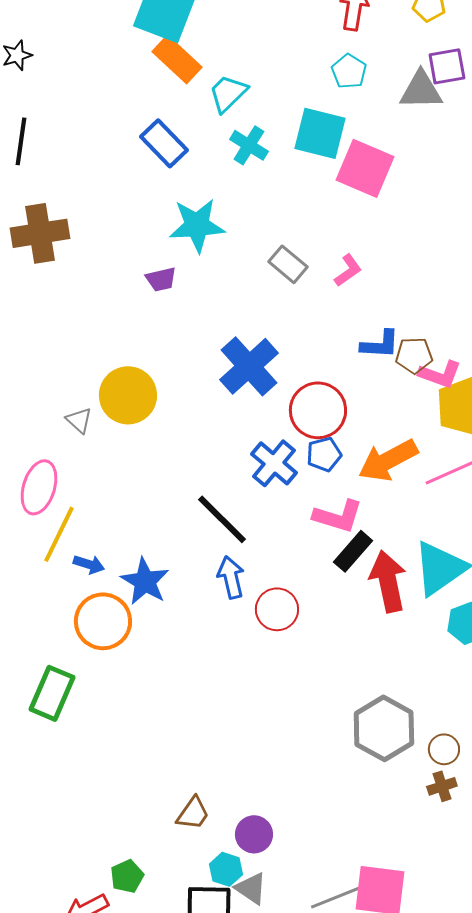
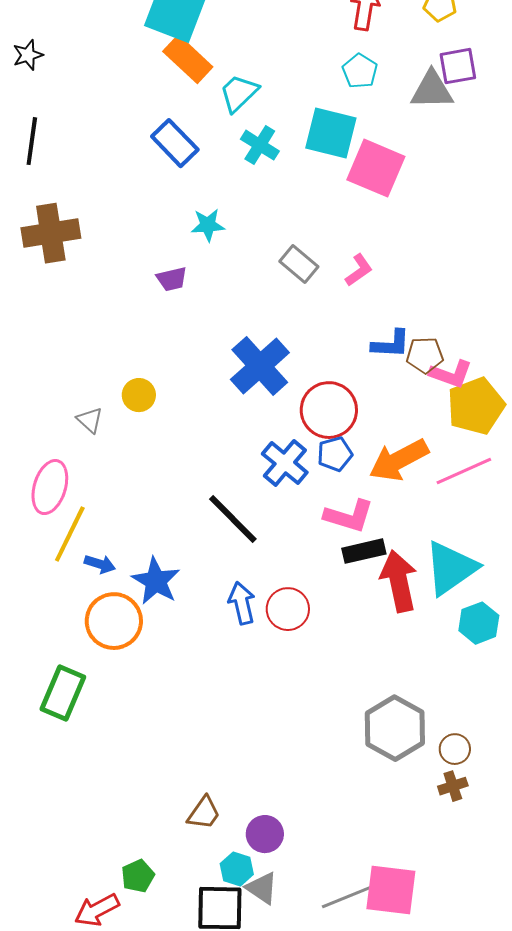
cyan star: (197, 225) -> (208, 225), size x0.6
yellow circle: (128, 395) -> (139, 395), size x0.6
black rectangle: (353, 551) -> (364, 551), turned 36
blue arrow: (231, 577) -> (242, 603), moved

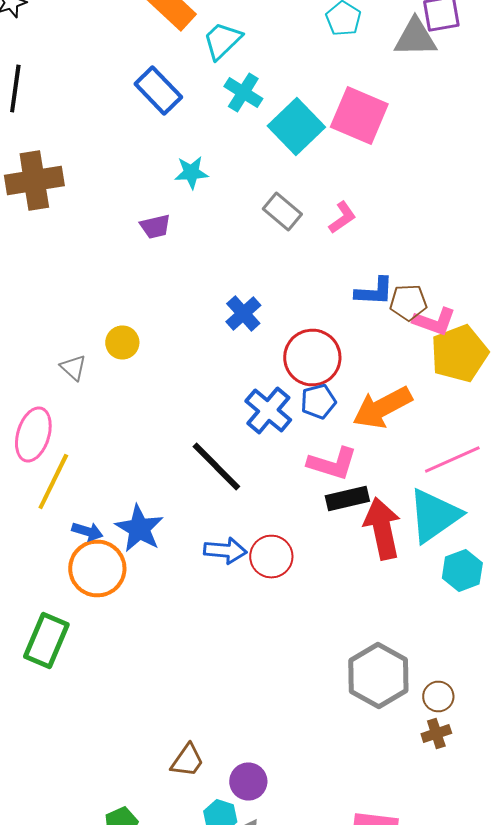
cyan square: (331, 133) -> (296, 126), moved, turned 32
blue cross: (260, 366) -> (243, 314), size x0.6
pink line: (464, 471) -> (452, 460), moved
blue arrow: (100, 564) -> (87, 532), moved
blue arrow: (242, 603) -> (225, 550), turned 108

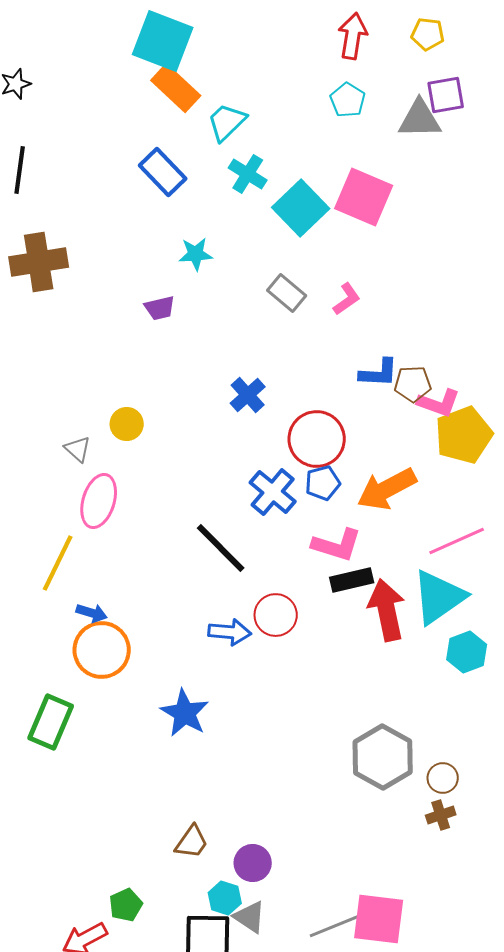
pink ellipse: (33, 434) -> (99, 501), moved
blue star: (139, 528) -> (185, 713), moved
red circle: (271, 556) -> (276, 615), moved

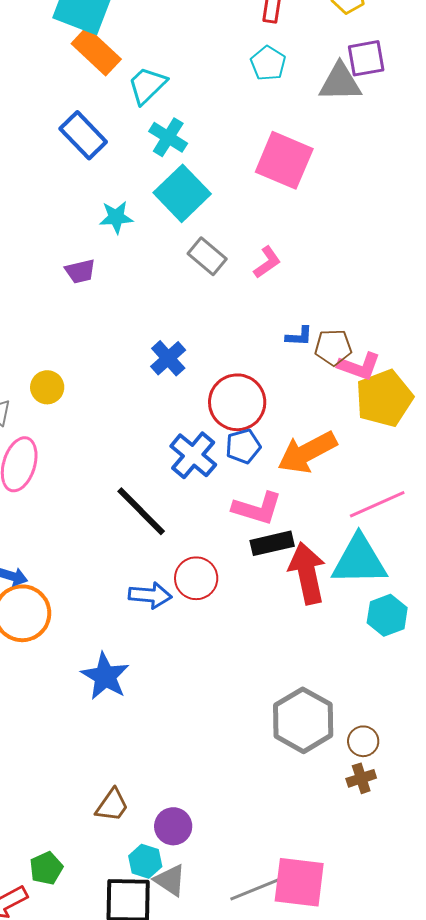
cyan square: (301, 208) -> (182, 193), moved
blue L-shape: (379, 373) -> (299, 336), size x0.7
cyan triangle: (439, 597) -> (359, 560), turned 34

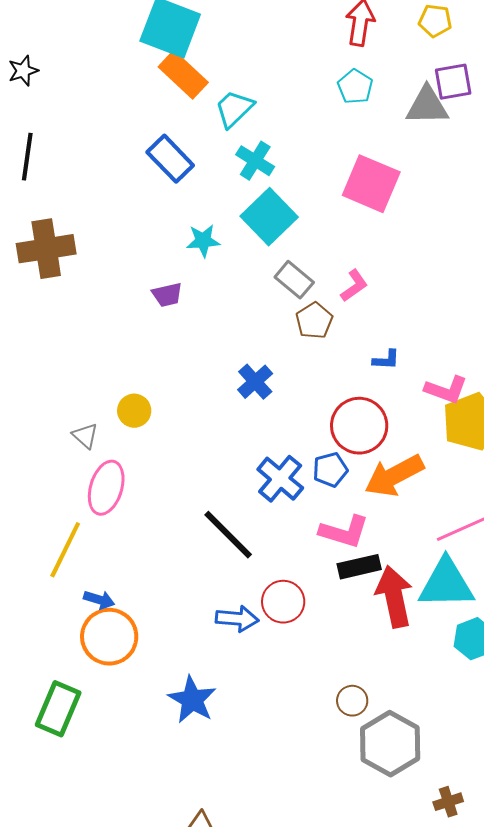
brown pentagon: (333, 347) -> (314, 321), moved, turned -30
red circle: (237, 402) -> (359, 426), moved
brown circle: (363, 741) -> (352, 701), moved

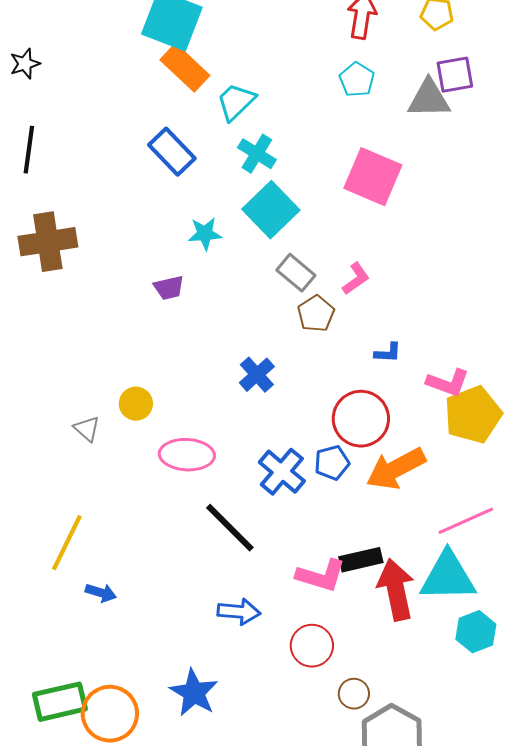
pink ellipse: (106, 488) -> (187, 455), moved, turned 76
pink L-shape: (344, 532) -> (321, 576), moved
red circle: (283, 602) -> (312, 646), moved
orange circle: (109, 637) -> (110, 714), moved
green rectangle: (58, 709) -> (60, 702), turned 54

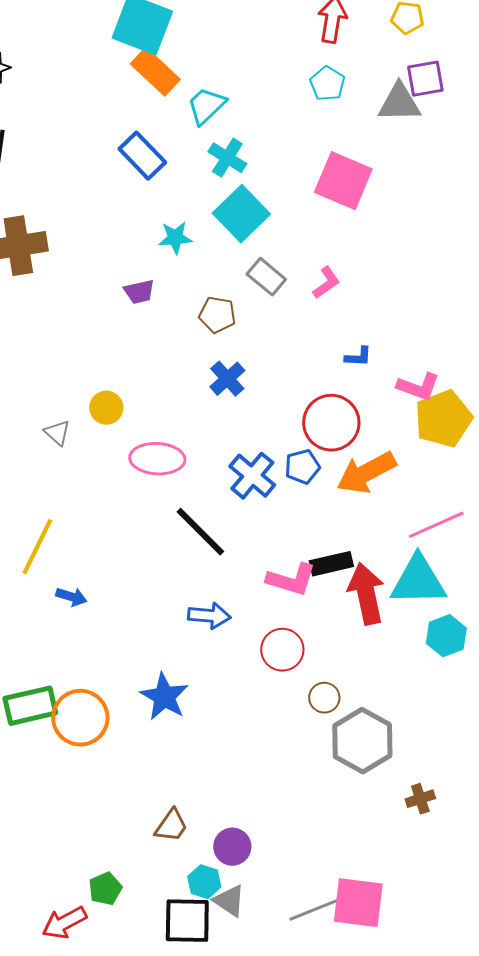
brown pentagon: (316, 314) -> (217, 315), moved, turned -30

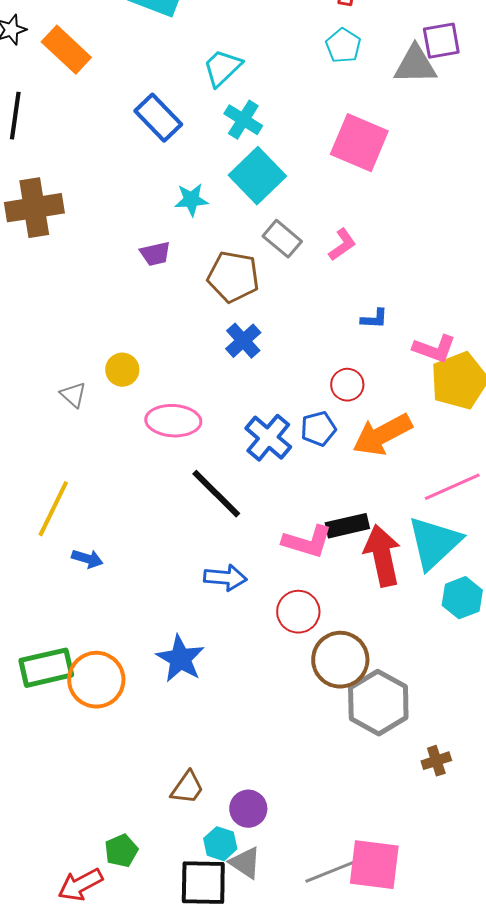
orange rectangle: (155, 72) -> (66, 50), moved
brown pentagon: (217, 315) -> (233, 277), size x1.4
red circle: (331, 423) -> (347, 385), size x0.6
cyan triangle: (418, 581) -> (434, 543), turned -42
brown circle: (324, 698) -> (340, 660), size x1.8

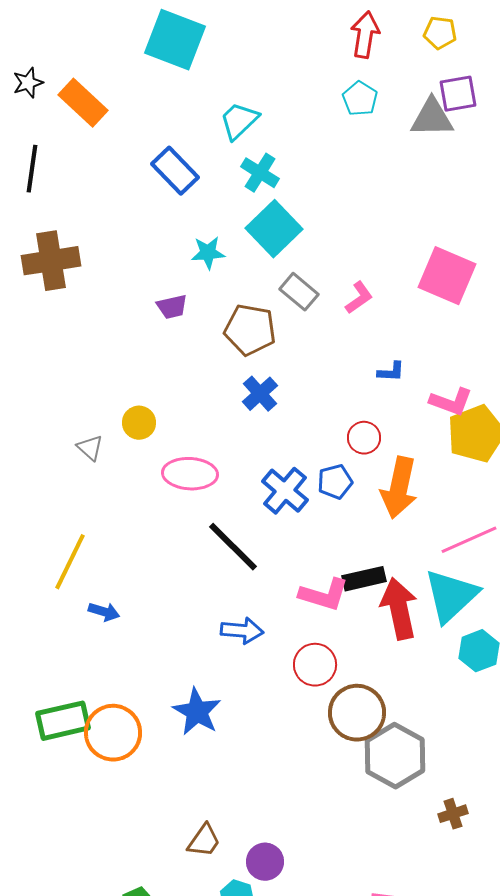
pink square: (359, 143) -> (447, 276), moved
orange arrow: (382, 435) -> (399, 488), turned -50

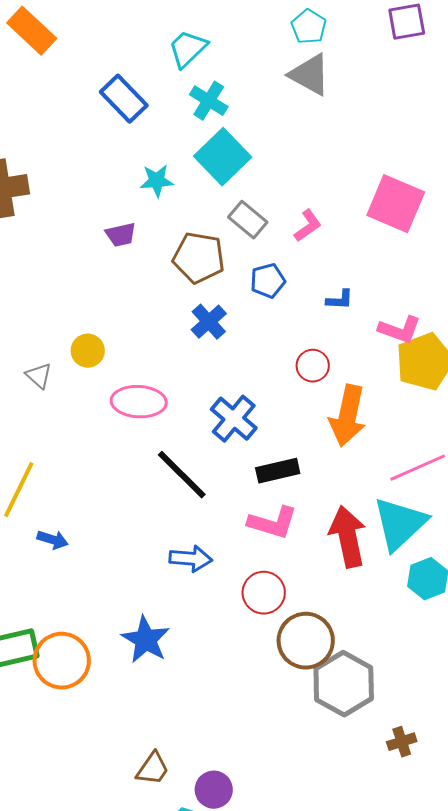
gray triangle: (432, 118) -> (310, 75), moved, turned 30
blue pentagon: (335, 482) -> (268, 281), moved
black rectangle: (364, 579) -> (278, 471), moved

